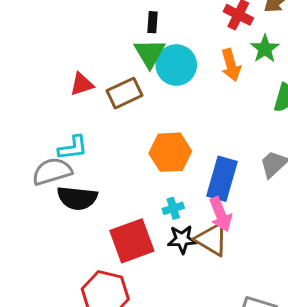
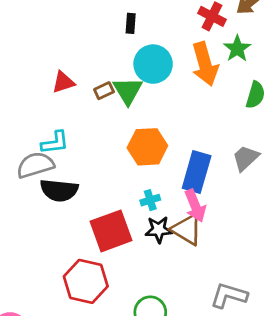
green triangle: (150, 53) -> (128, 91), moved
orange arrow: (231, 65) -> (205, 64), size x1.4
brown rectangle: (124, 93) -> (104, 91), size x0.6

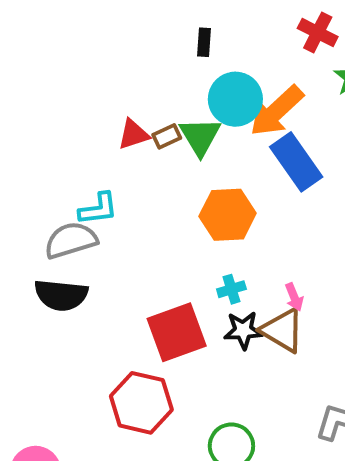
orange arrow: (205, 64) -> (277, 111), moved, turned 63
red triangle: (63, 82) -> (134, 134), moved
blue rectangle: (197, 172) -> (296, 162), moved, turned -51
black semicircle: (59, 190) -> (61, 295), moved
pink arrow: (195, 206) -> (294, 297), size x0.6

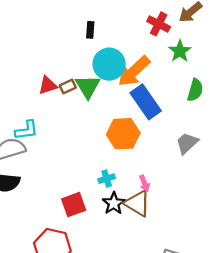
orange hexagon: (228, 215) -> (123, 134), moved
black star: (243, 330) -> (114, 203), turned -30
red square: (177, 332) -> (74, 205), size x0.7

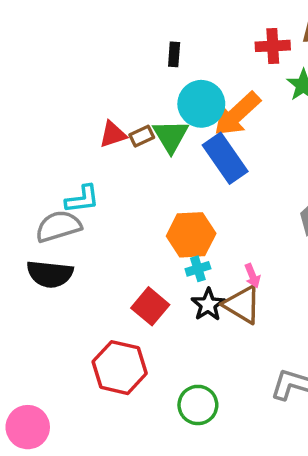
red cross: (159, 24) -> (273, 46), turned -30
blue rectangle: (146, 102) -> (225, 158), moved
orange hexagon: (123, 134) -> (191, 235), moved
red square: (74, 205) -> (150, 306), turned -30

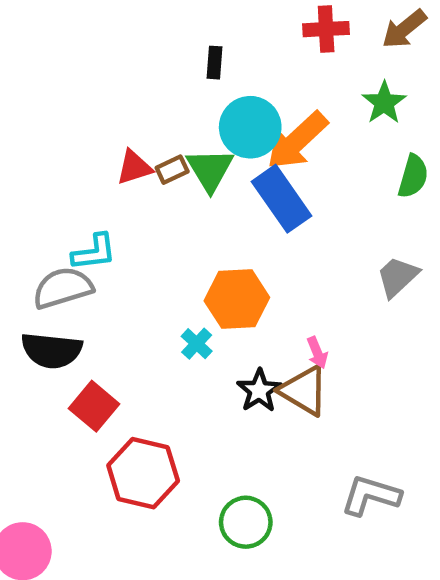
red cross: (273, 46) -> (326, 29), moved
cyan cross: (198, 269) -> (197, 344), moved, turned -30
red square: (150, 306) -> (94, 406), moved

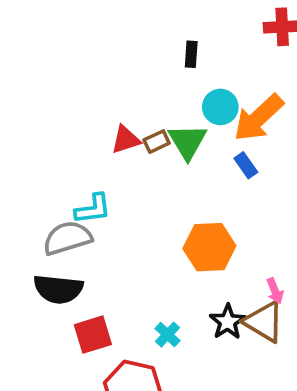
cyan circle: (250, 127) -> (220, 107), size x0.7
blue rectangle: (281, 199) -> (246, 165), size x0.5
cyan cross: (197, 344) -> (168, 335), moved
red square: (94, 406) -> (93, 335), turned 33

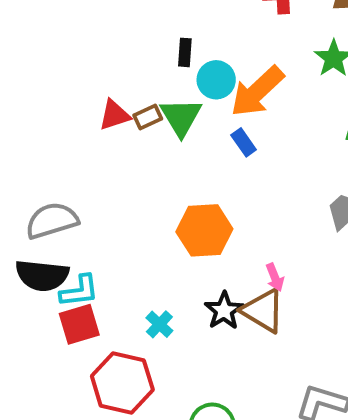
black rectangle: (191, 54) -> (185, 52), moved
cyan L-shape: (93, 209) -> (79, 291), moved

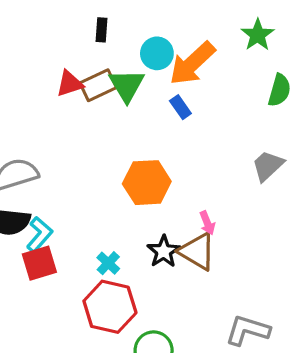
black rectangle: (185, 52) -> (102, 30), moved
brown rectangle: (148, 117) -> (98, 85), size x1.5
cyan L-shape: (79, 291) -> (39, 235), turned -42
red hexagon: (122, 383) -> (110, 307), moved

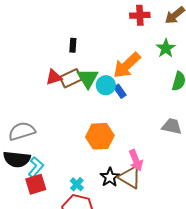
cyan circle: (157, 53) -> (106, 85), moved
gray trapezoid: (268, 166) -> (172, 126), turned 55
pink arrow: (207, 223) -> (136, 160), size x1.5

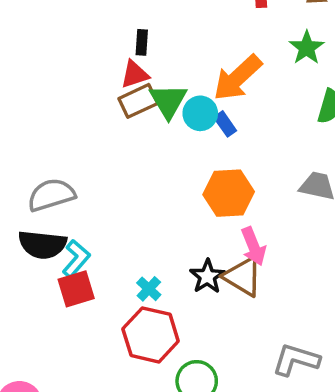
red triangle: (54, 77) -> (135, 74), moved
orange hexagon: (100, 136) -> (229, 193), moved

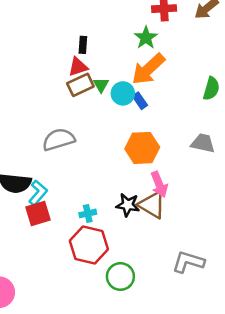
green star: (307, 48) -> (146, 38), moved
green triangle: (168, 101) -> (101, 85), size x0.6
gray semicircle: (51, 195) -> (59, 139), moved
black star: (207, 276) -> (128, 205), turned -30
cyan cross: (149, 289) -> (88, 213), turned 35

